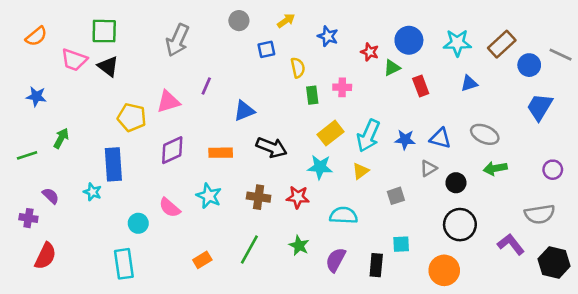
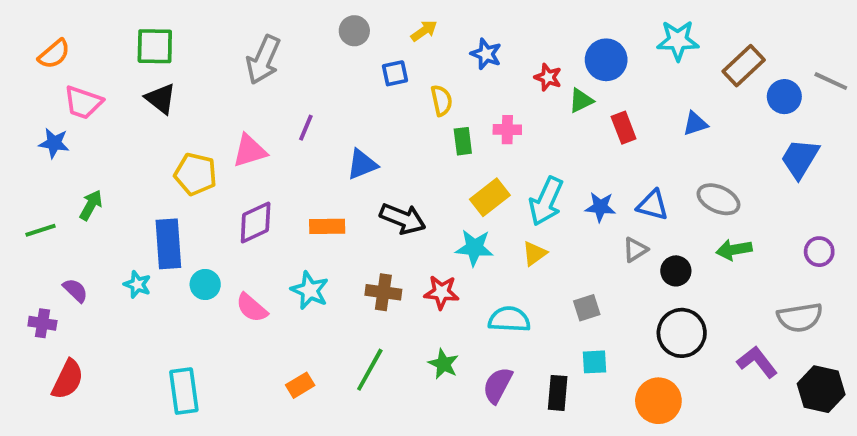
cyan star: (457, 43) -> (678, 40), moved
pink trapezoid: (74, 60) -> (83, 102), moved
gray square: (396, 196) -> (587, 308), moved
cyan circle: (138, 223) -> (205, 284), moved

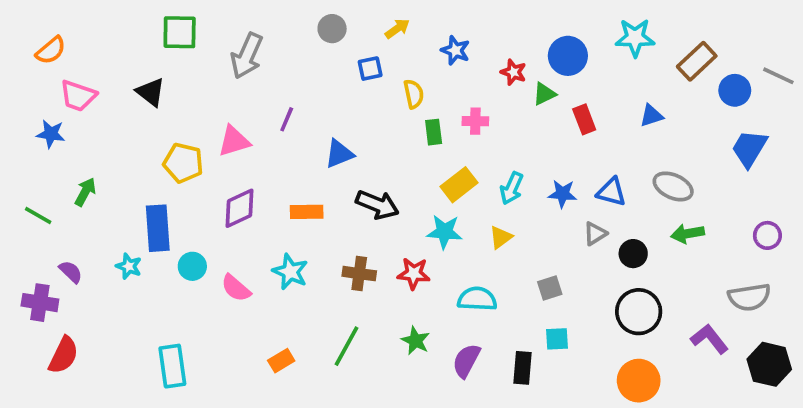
green square: (155, 46) -> (180, 32), moved
cyan arrow: (546, 201) -> (512, 188), size x0.7
green line: (41, 230) -> (38, 215), turned 48
purple cross: (42, 323) -> (40, 303), size x1.4
orange circle: (658, 401) -> (639, 381), moved

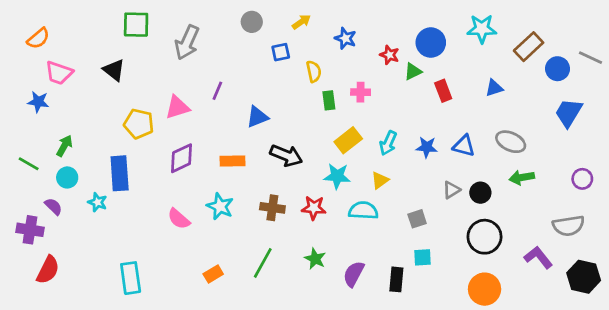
gray triangle: (595, 234) -> (451, 190), moved
cyan circle: (192, 266) -> (67, 177), moved
cyan semicircle: (477, 299) -> (363, 211), moved

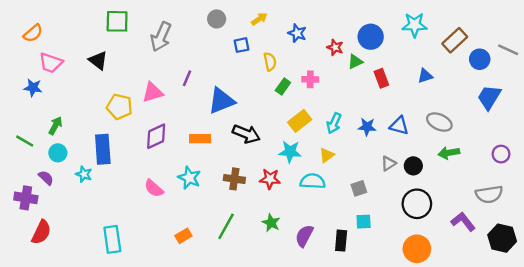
green rectangle: (329, 100) -> (283, 86), turned 42
blue triangle: (257, 117) -> (221, 101), size x1.4

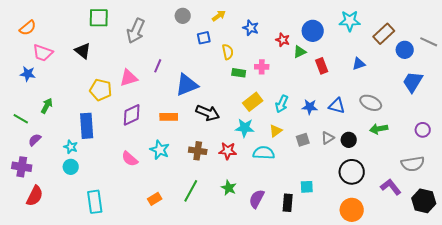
green rectangle: (283, 86) -> (239, 73), turned 64
cyan circle: (58, 153) -> (71, 167), moved
purple semicircle: (46, 178) -> (35, 140), moved, turned -88
gray square: (359, 188) -> (303, 140), moved

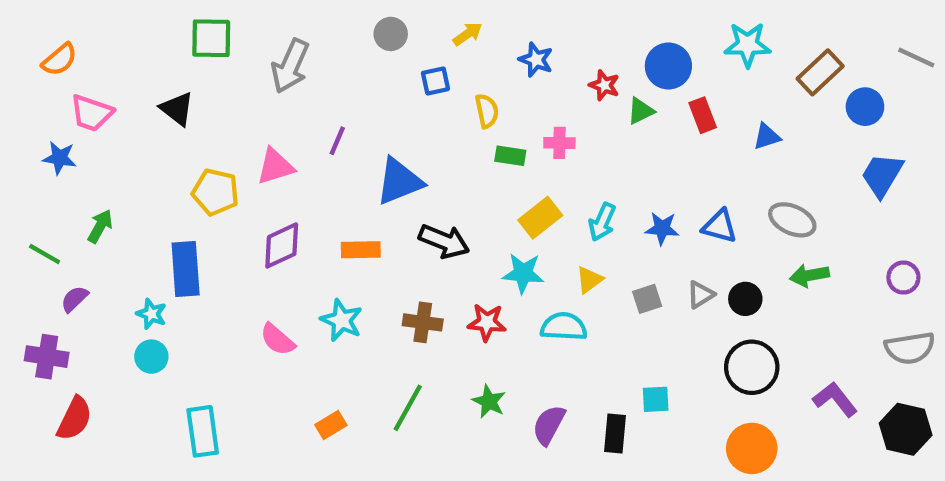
gray line: (429, 42) -> (916, 57), moved
red rectangle: (322, 66) -> (703, 115), moved
gray semicircle: (413, 164) -> (910, 348), moved

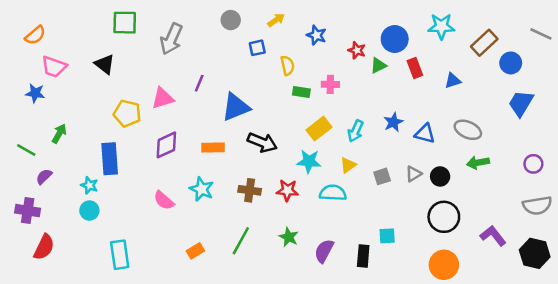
blue star: (662, 228) -> (393, 122), moved, turned -30

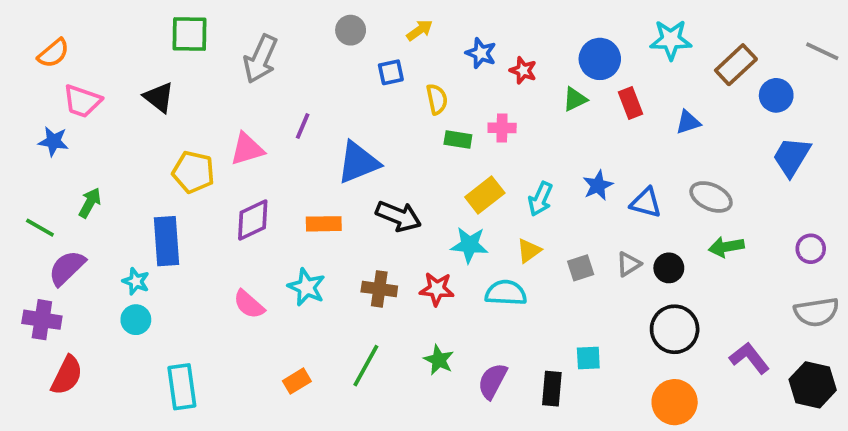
red star: (357, 50) -> (523, 70), moved
purple semicircle: (44, 176) -> (67, 268), size x1.5

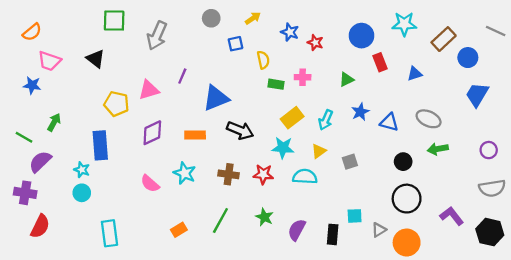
green triangle: (575, 99) -> (346, 80), moved
gray triangle: (629, 264) -> (379, 230), moved

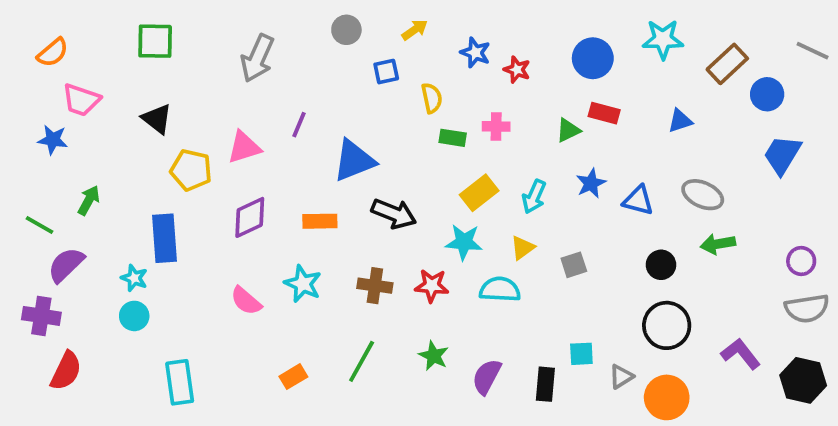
green square: (114, 21) -> (155, 41), moved
black triangle: (96, 59) -> (157, 119), moved
red rectangle: (380, 62) -> (604, 113), moved, turned -54
purple circle: (489, 150) -> (801, 261), moved

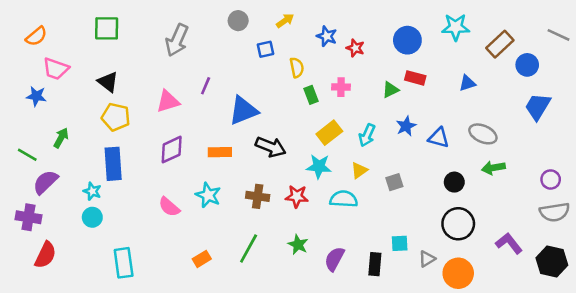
green rectangle: (453, 138) -> (311, 95), turned 60
yellow pentagon: (191, 170) -> (116, 117), moved

